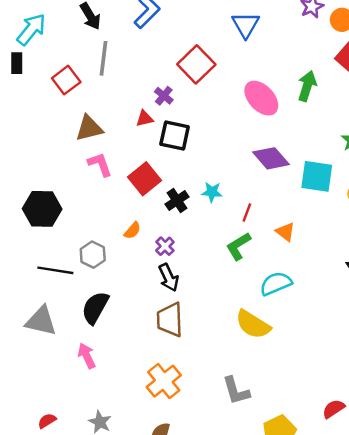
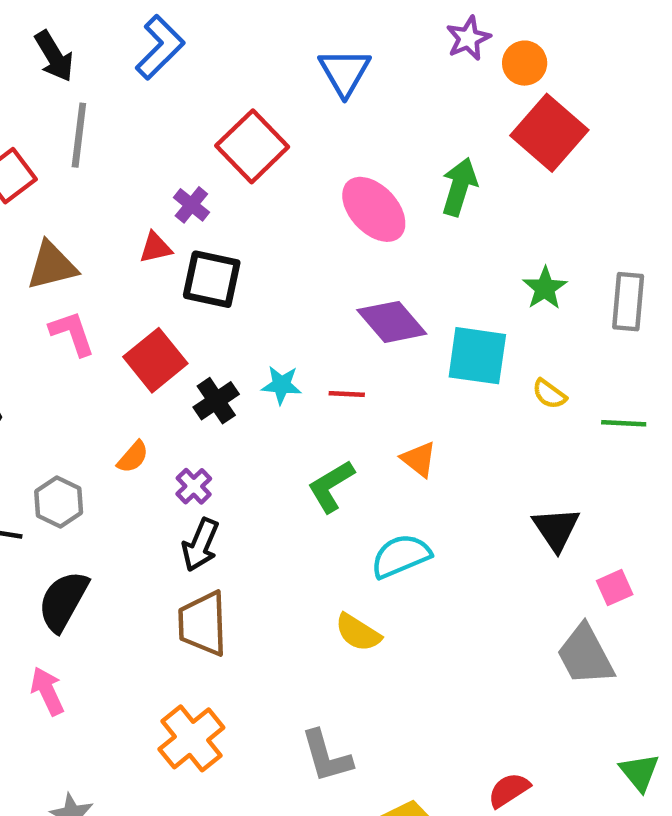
red line: (247, 212) -> (347, 394), moved, turned 72
black arrow: (169, 278) -> (200, 545), turned 48
yellow semicircle: (253, 324) -> (358, 633), size x0.7

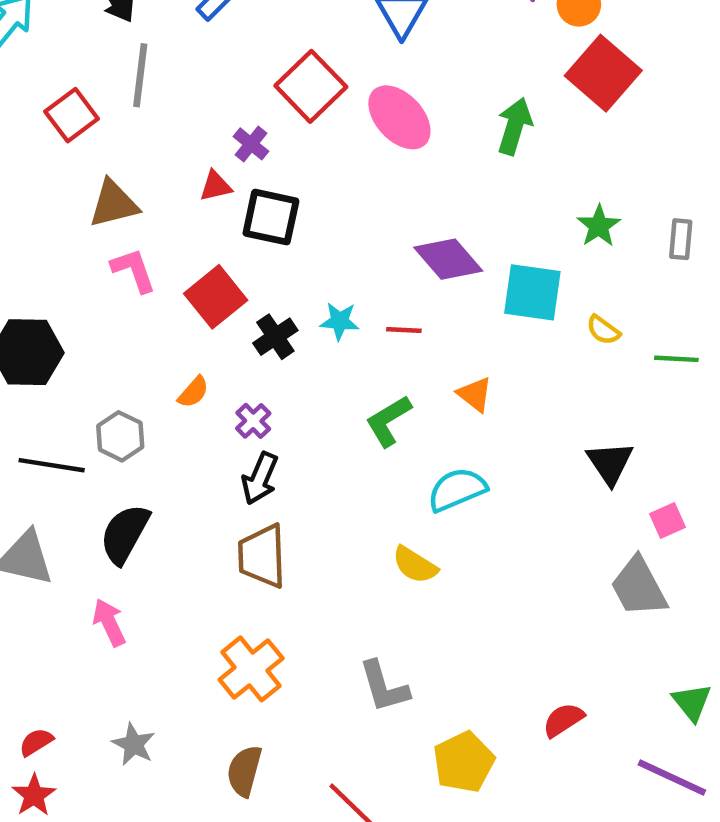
pink ellipse: (374, 209) -> (399, 117), moved
gray rectangle: (628, 302) -> (681, 239), size x0.7

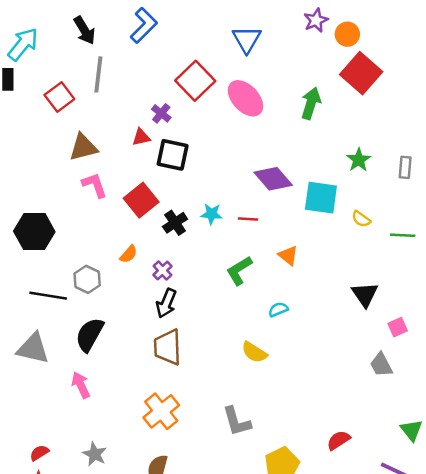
cyan semicircle: (457, 490) -> (278, 310), size x0.6
gray trapezoid: (639, 587) -> (381, 365), size x0.7

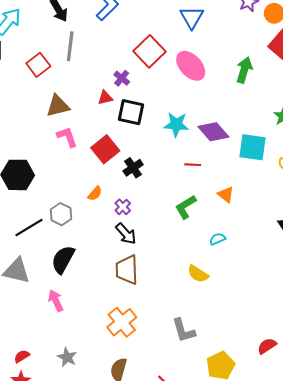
cyan star: (212, 214) -> (176, 125), moved, size x1.4
black line: (48, 296) -> (29, 228), turned -40
black arrow: (166, 303) -> (126, 234), turned -65

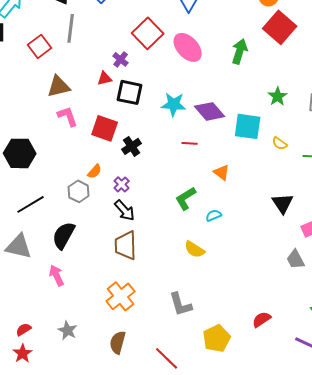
red square: (105, 149) -> (105, 128), turned -32
green L-shape: (186, 207) -> (186, 198), moved
gray hexagon: (61, 214) -> (79, 191), moved

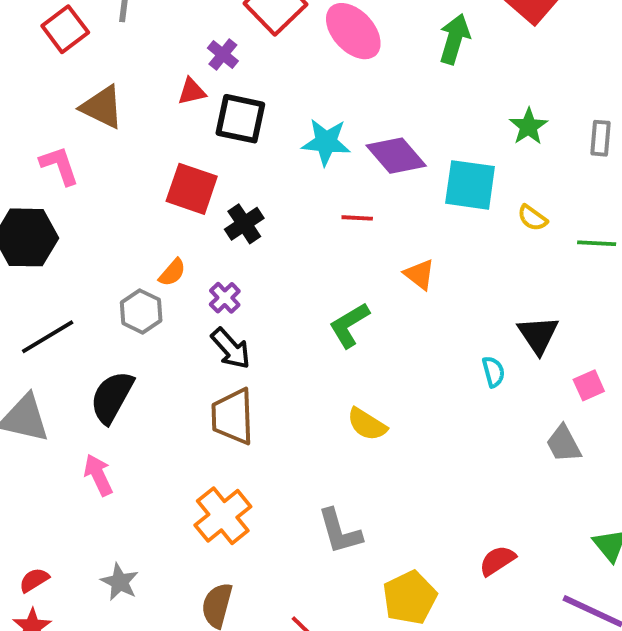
brown triangle: (59, 86) -> (102, 107), turned 40
pink L-shape: (68, 116) -> (59, 165), moved
cyan semicircle: (214, 215) -> (493, 372), moved, turned 98

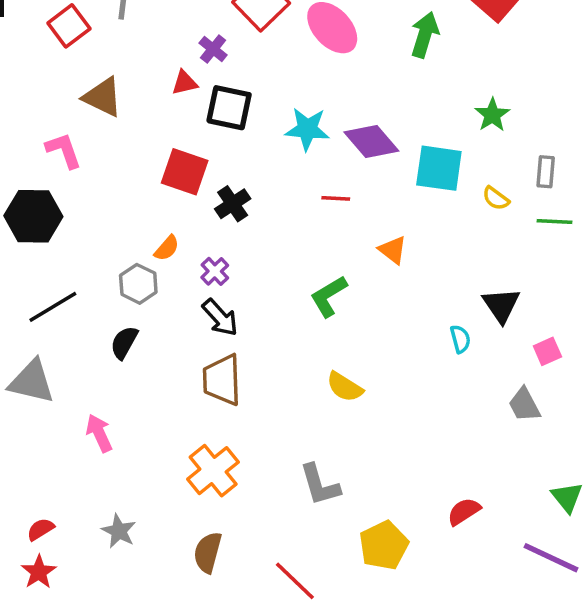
gray rectangle: (600, 138) -> (546, 172), moved
black semicircle: (112, 397) -> (124, 342), moved, size x0.7

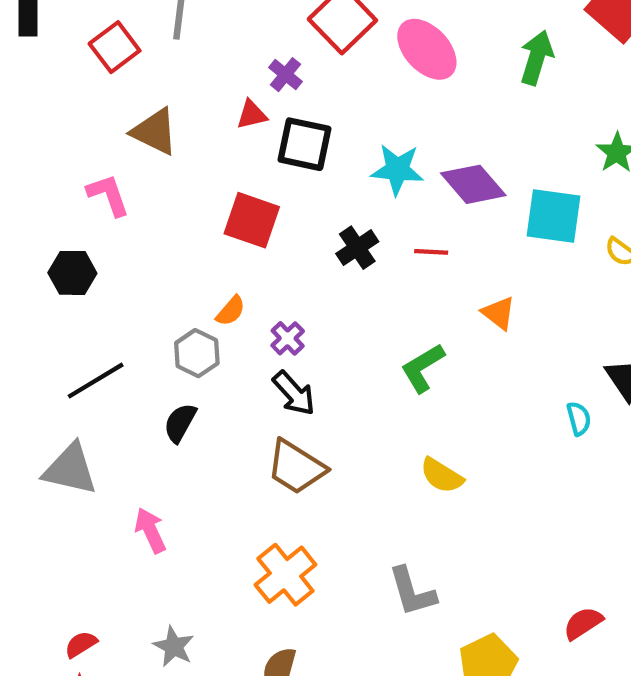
black cross: (233, 204) -> (357, 248), moved
black hexagon: (33, 216) -> (72, 273), size x0.7
brown trapezoid: (222, 380) -> (296, 467), turned -56

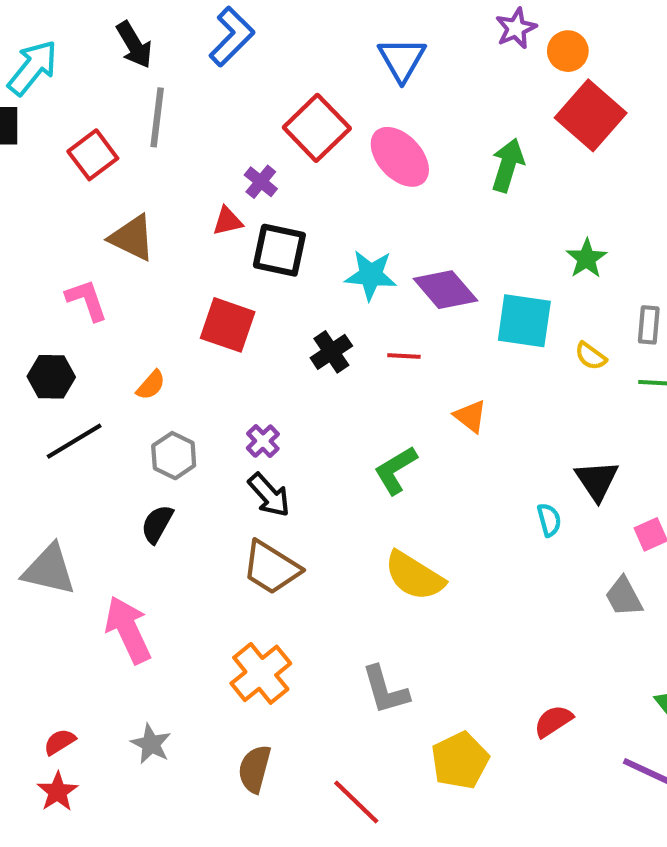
orange semicircle: (231, 311) -> (151, 385), moved
black line: (96, 381) -> (74, 441), moved
yellow semicircle: (442, 476) -> (414, 576), size x1.4
pink arrow: (150, 530) -> (128, 630), size x1.5

